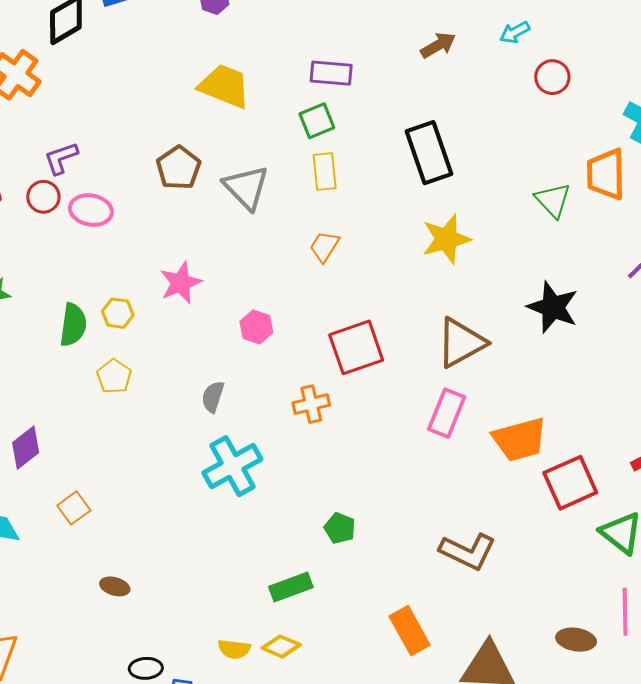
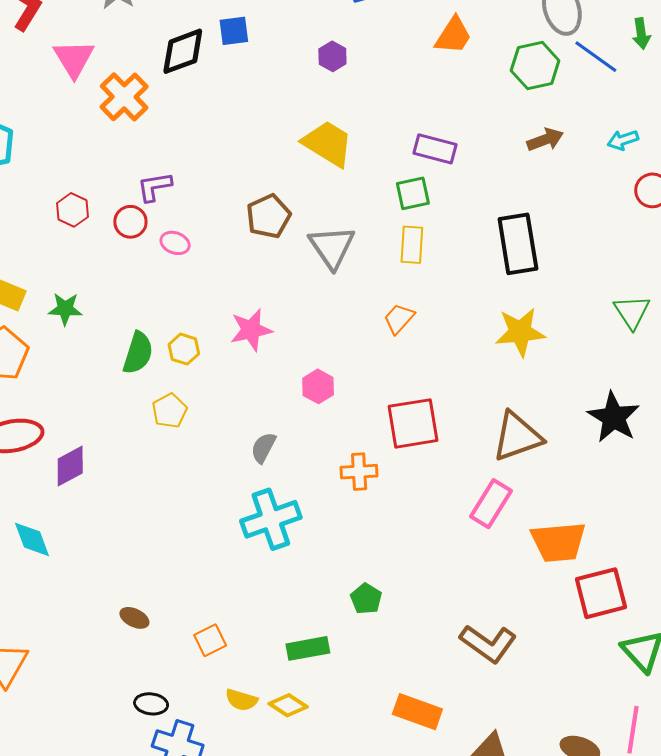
pink ellipse: (91, 210) -> (175, 243), size x0.7
orange square: (74, 508) -> (210, 640), moved
orange rectangle: (410, 631) -> (417, 712), turned -51

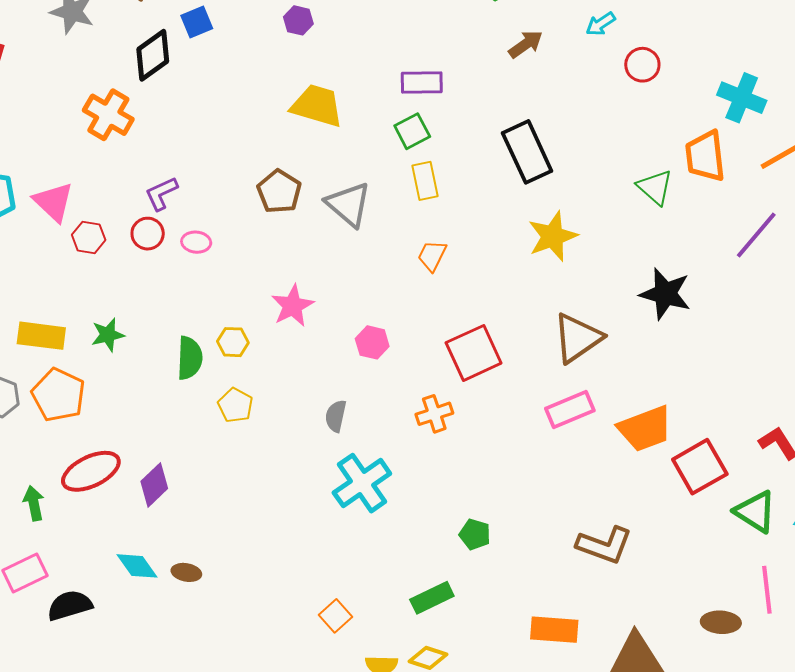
pink triangle: (74, 59) -> (53, 202), moved
pink rectangle: (491, 504) -> (570, 410), turned 51
brown ellipse: (134, 618) -> (186, 572), moved

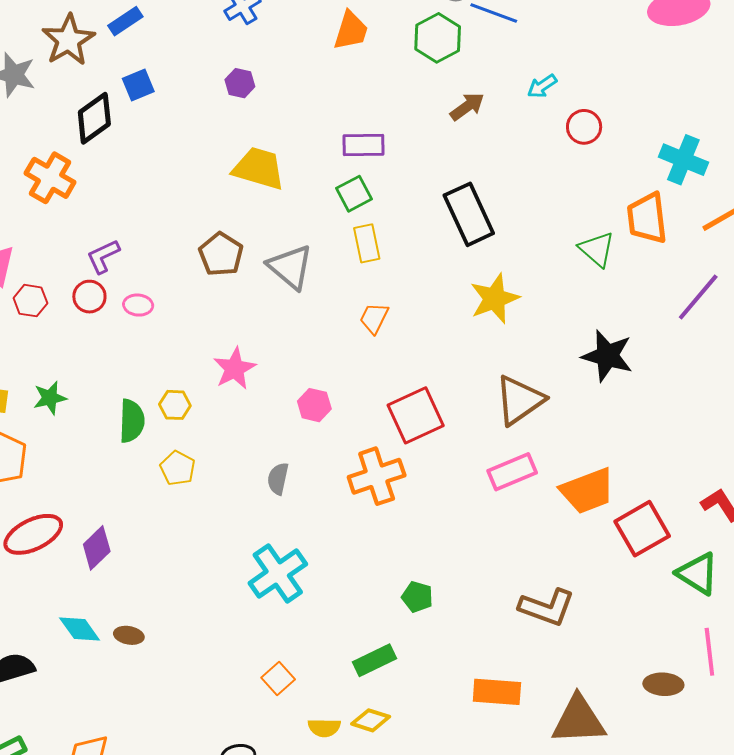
orange cross: (434, 414) -> (377, 476), size x1.5
cyan cross: (362, 483) -> (278, 574), moved

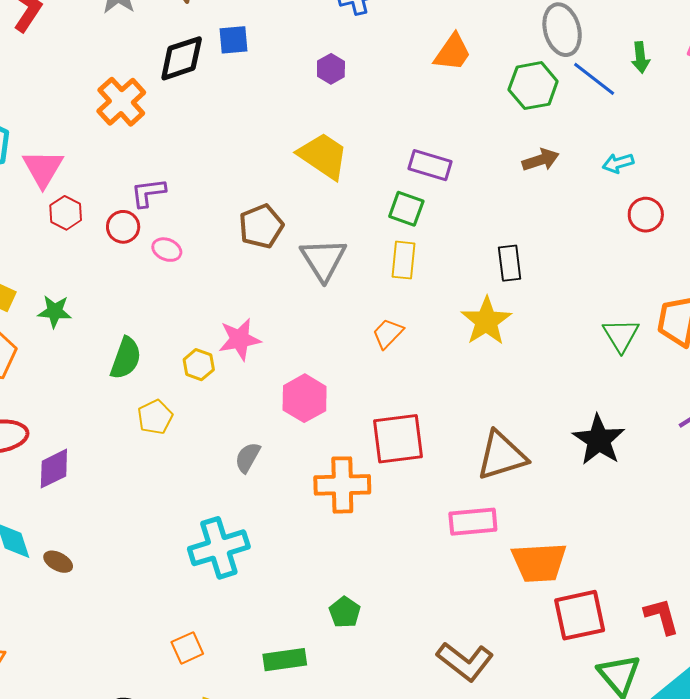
green square: (354, 194) -> (406, 209), turned 30
black rectangle: (469, 214) -> (510, 263), size x0.6
yellow star: (495, 299) -> (486, 321), moved, turned -30
yellow hexagon: (175, 405) -> (199, 365), moved
pink hexagon: (314, 405) -> (305, 398), size x1.4

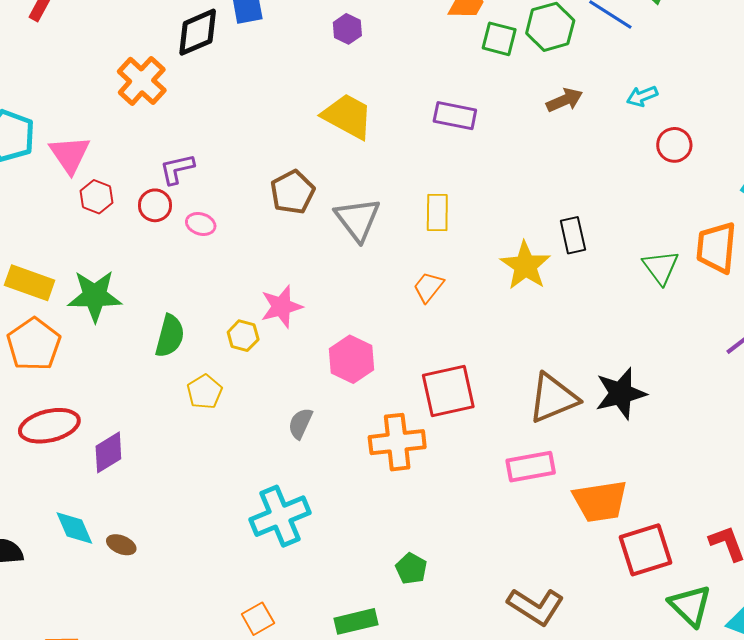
green square: (406, 209) -> (499, 39), moved
black rectangle: (510, 263) -> (573, 235), moved
green star: (55, 311) -> (95, 296), size x1.6
black star: (599, 440) -> (621, 393), moved, turned 30

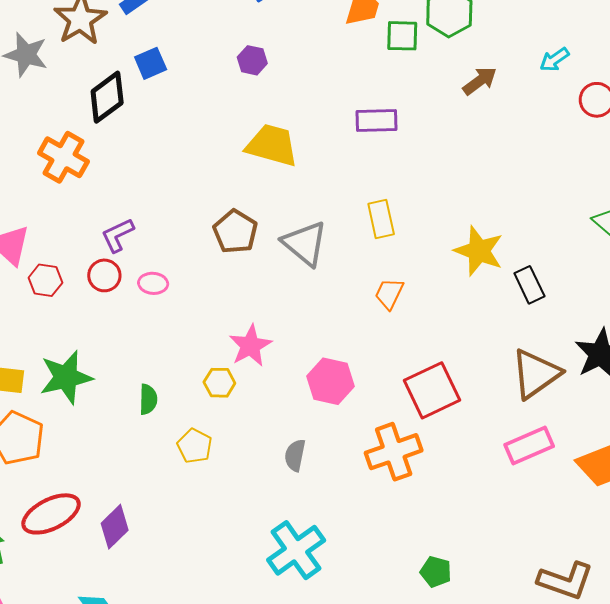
black rectangle: (573, 235) -> (529, 285), moved
green semicircle: (170, 336) -> (148, 399), size x0.7

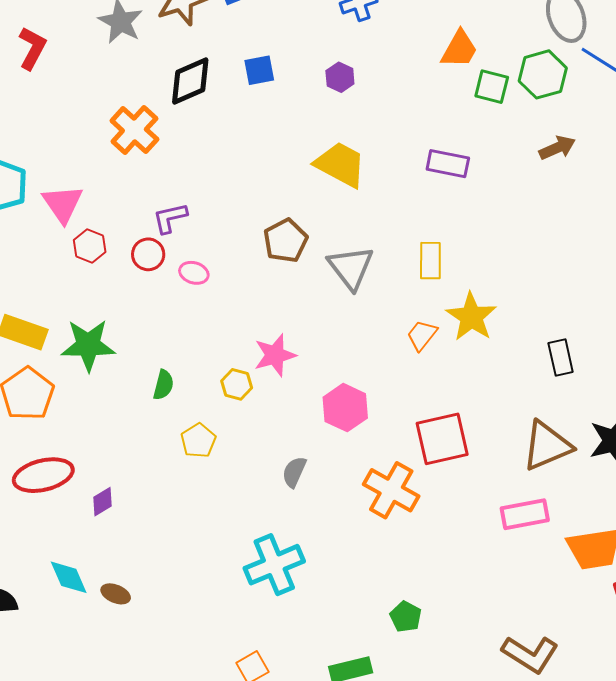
blue square: (151, 63) -> (259, 70), moved
yellow star: (479, 251) -> (471, 317), moved
orange cross: (394, 452) -> (391, 490), turned 36
purple diamond: (115, 527) -> (102, 502), size x0.7

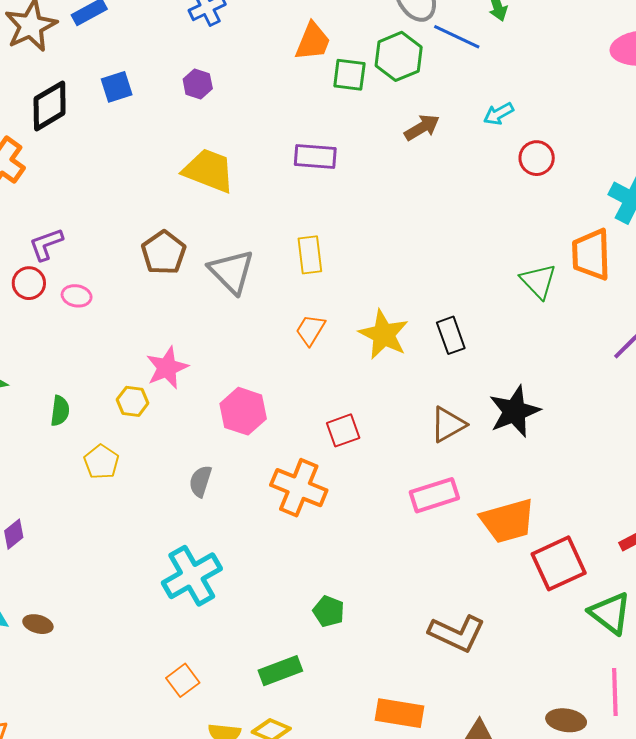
yellow star: (471, 317) -> (384, 334), moved
red square: (442, 439) -> (343, 430), size x0.6
brown triangle: (547, 446) -> (448, 425), size x0.7

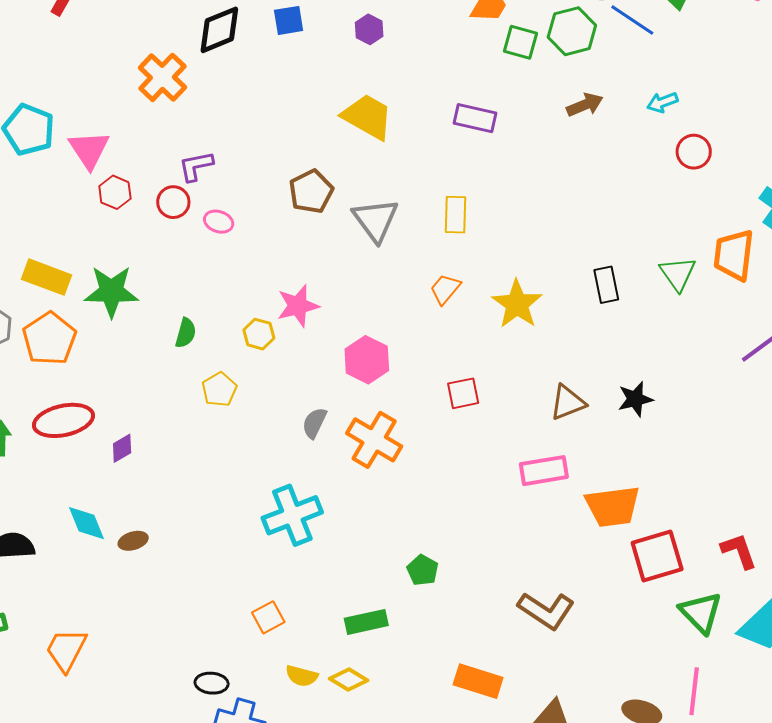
black rectangle: (451, 335) -> (606, 285), moved
black star: (514, 411) -> (635, 399), size x0.7
orange cross: (299, 488) -> (374, 440), moved
brown ellipse: (38, 624) -> (133, 541), turned -40

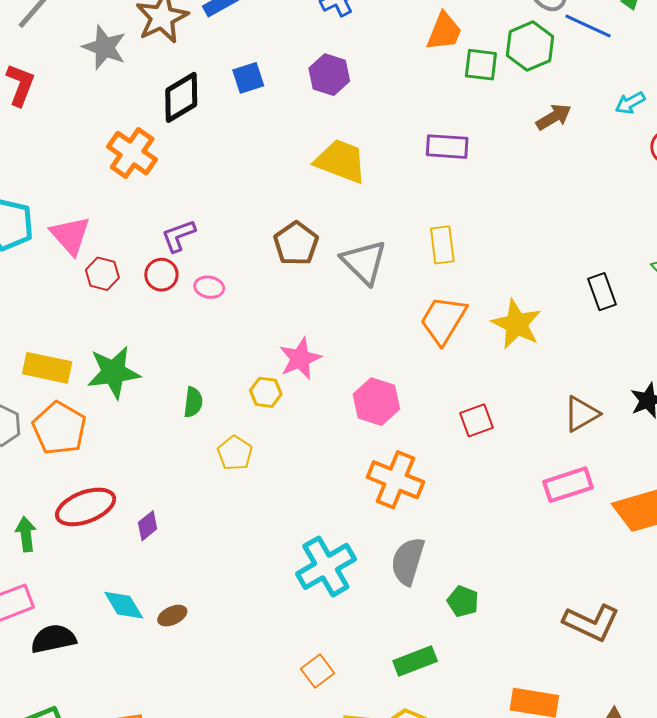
purple hexagon: (369, 29) -> (329, 75), size x1.4
orange trapezoid: (445, 289) -> (443, 320), size x1.6
gray semicircle: (314, 423) -> (408, 561), moved, size x1.5

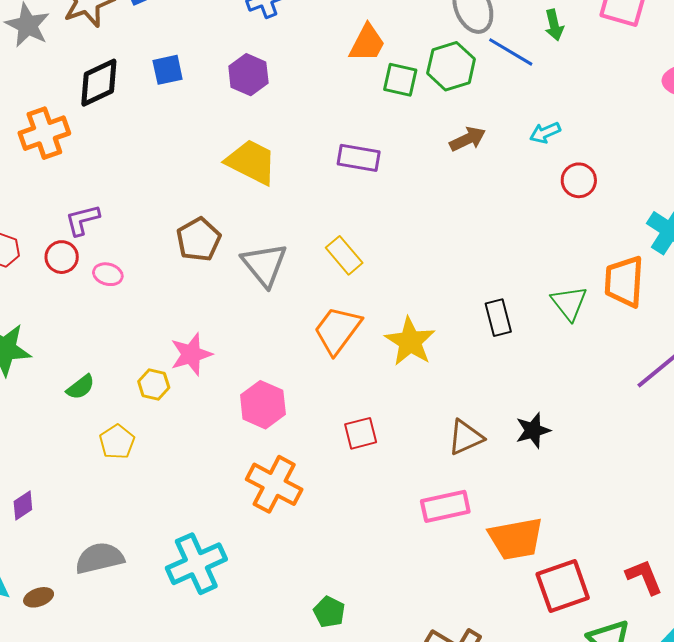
orange cross: (132, 153) -> (44, 133), turned 30
yellow rectangle: (442, 245) -> (344, 255), turned -39
green semicircle: (193, 402) -> (81, 387), turned 40
gray semicircle: (408, 561) -> (99, 558), moved, turned 54

